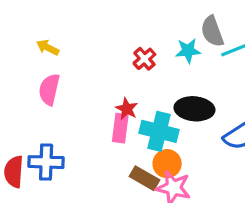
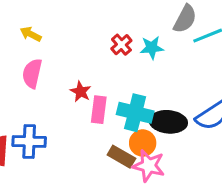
gray semicircle: (212, 31) -> (185, 19), turned -132
cyan star: (188, 51) -> (152, 48), moved
red star: (127, 109) -> (81, 92), moved
black ellipse: (194, 109) -> (168, 122), moved

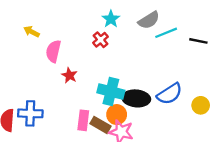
gray semicircle: (185, 19) -> (149, 20), turned 30
cyan star: (152, 48) -> (111, 19), moved, turned -30
pink semicircle: (32, 73) -> (53, 51), moved
pink rectangle: (99, 110) -> (83, 120), moved

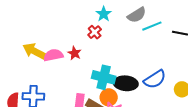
yellow arrow: (31, 32) -> (34, 51), moved, size x1.6
pink semicircle: (53, 51) -> (53, 55), moved, turned 66
red star: (69, 75) -> (74, 53), moved

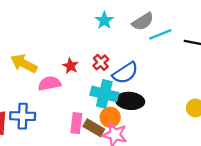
red cross: (95, 32) -> (101, 62), moved
pink semicircle: (53, 55) -> (49, 83), moved
blue semicircle: (155, 79) -> (125, 73), moved

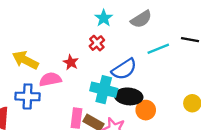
cyan line: (160, 34) -> (158, 49), moved
red cross: (101, 62) -> (97, 43), moved
blue cross: (23, 116) -> (28, 96), moved
orange circle: (110, 117) -> (146, 110), moved

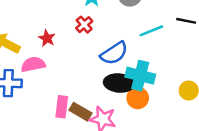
red star: (71, 62) -> (47, 38), moved
cyan cross: (104, 90) -> (140, 76), moved

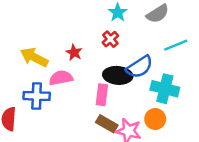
black ellipse: (119, 83) -> (118, 75), moved
orange circle: (138, 98) -> (155, 119), moved
pink rectangle: (62, 107) -> (102, 95), moved

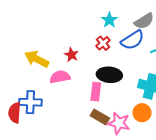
blue semicircle: (139, 67) -> (133, 40), moved
blue cross: (37, 96) -> (30, 102), moved

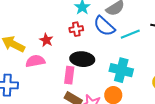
blue semicircle: (133, 40) -> (104, 26), turned 75
red cross: (103, 43) -> (76, 29), turned 32

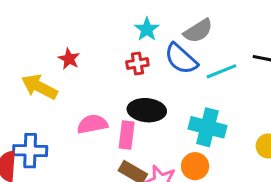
red star: (46, 40) -> (69, 59), moved
pink semicircle: (35, 61) -> (92, 124), moved

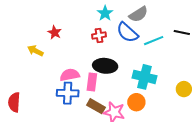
yellow arrow: (39, 87) -> (35, 51), size x0.7
blue cross: (30, 151) -> (68, 93), moved

